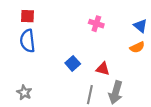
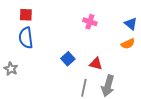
gray star: (24, 92) -> (11, 69), moved

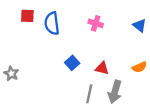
blue semicircle: (26, 38) -> (52, 23), moved
orange semicircle: (128, 44) -> (139, 67), moved

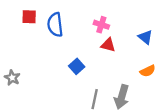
blue triangle: (139, 25) -> (145, 37), moved
red triangle: (102, 68) -> (108, 45), moved

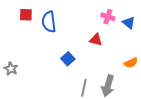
pink cross: (101, 25) -> (108, 17), moved
blue triangle: (145, 37) -> (129, 23), moved

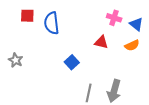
orange semicircle: (131, 63) -> (132, 45), moved
gray star: (11, 69) -> (16, 60), moved

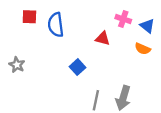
red triangle: (101, 42) -> (103, 38), moved
orange semicircle: (132, 45) -> (143, 49), turned 48

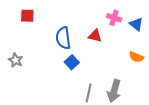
blue semicircle: (56, 25) -> (63, 38), moved
orange semicircle: (143, 49) -> (136, 57), moved

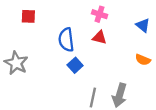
pink cross: (114, 18) -> (100, 14), moved
gray star: (16, 60) -> (16, 63), size x1.5

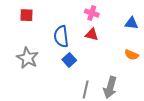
blue triangle: (143, 25) -> (132, 23), turned -32
gray star: (16, 63) -> (28, 58), moved

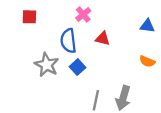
pink cross: (92, 13) -> (83, 14), moved, turned 32
gray star: (28, 58) -> (47, 65), moved

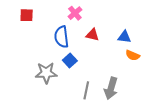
blue triangle: (147, 26) -> (124, 37), moved
gray star: (47, 65) -> (46, 73), moved, turned -30

